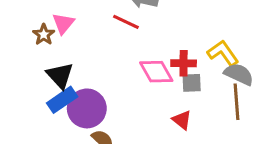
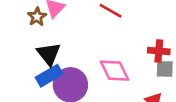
pink diamond: (156, 72) -> (114, 71), moved

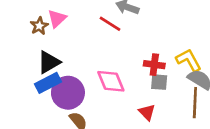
black triangle: (49, 54) -> (49, 62), turned 35

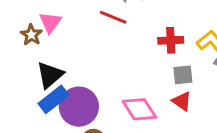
red cross: (154, 65) -> (171, 40), moved
pink diamond: (111, 81) -> (139, 109), moved
red triangle: (147, 112) -> (182, 101), moved

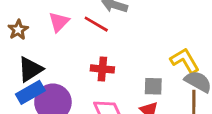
pink triangle: (50, 22) -> (59, 22), moved
red cross: (171, 40) -> (102, 69), moved

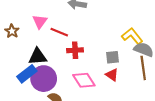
red line: (96, 24) -> (59, 32), moved
black triangle: (30, 69) -> (38, 57), moved, turned 36

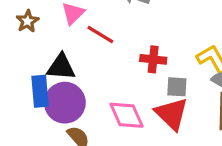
red cross: (75, 50) -> (153, 59), moved
blue rectangle: (27, 74) -> (40, 91), turned -66
red triangle: (112, 75) -> (172, 114), size x1.6

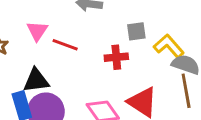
gray square: (177, 87) -> (136, 31), moved

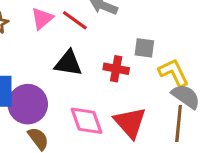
red line: (65, 45) -> (75, 20), moved
black triangle: (36, 80) -> (68, 63), moved

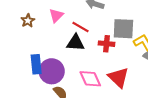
red line: (75, 20) -> (81, 27), moved
gray square: (144, 48) -> (123, 29), size x1.6

